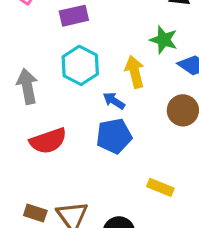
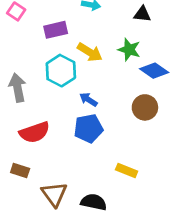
yellow arrow: (135, 72) -> (90, 52), moved, turned 135
brown rectangle: (35, 213) -> (20, 170), moved

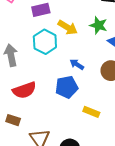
blue arrow: (88, 100) -> (77, 64), moved
yellow rectangle: (127, 170) -> (91, 112), moved

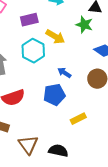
green star: (98, 25) -> (84, 25), moved
yellow rectangle: (91, 112) -> (78, 119), turned -49

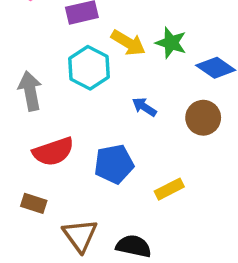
green star: (84, 25) -> (171, 43), moved
blue pentagon: (54, 95) -> (114, 164), moved

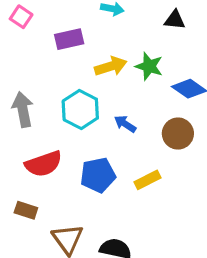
yellow arrow: (128, 43) -> (111, 66), turned -48
cyan hexagon: (89, 68) -> (80, 110), moved
yellow rectangle: (169, 189) -> (147, 180), moved

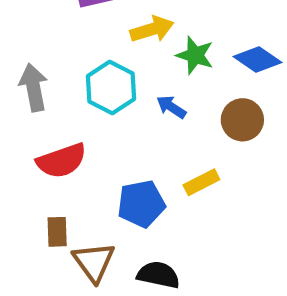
green star: (149, 66) -> (195, 55), moved
blue pentagon: (98, 175) -> (141, 204), moved
brown rectangle: (26, 210) -> (57, 232), moved, turned 70

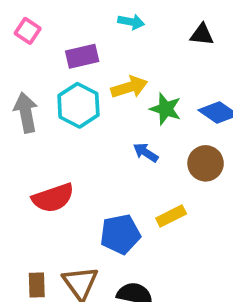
gray arrow: (33, 88) -> (26, 113), moved
cyan hexagon: (111, 88) -> (78, 105), moved
brown rectangle: (57, 232) -> (37, 285), moved

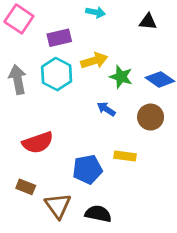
pink square: (28, 31) -> (19, 19), size x1.5
yellow rectangle: (171, 216) -> (125, 156), turned 35
brown rectangle: (37, 285) -> (26, 187), moved, turned -66

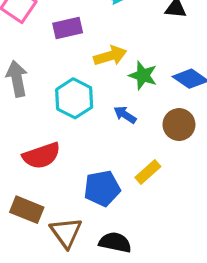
cyan hexagon: (57, 74) -> (74, 98), moved
yellow rectangle: (125, 156) -> (148, 172), turned -50
brown rectangle: (26, 187) -> (27, 210), size x1.4

